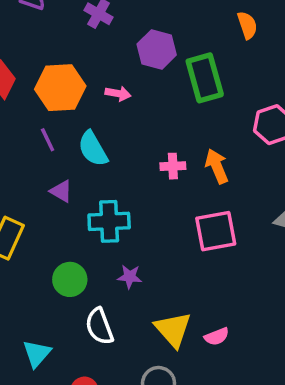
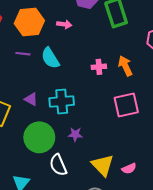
purple line: (48, 140) -> (23, 54), turned -56
purple triangle: (61, 191) -> (31, 99), moved
green circle: (70, 279) -> (39, 137), size x1.5

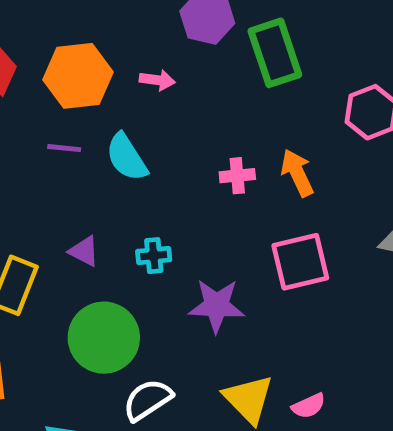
cyan cross: (62, 102) -> (154, 256), size x0.6
purple star: (75, 134) -> (217, 306), moved, size x1.6
white semicircle: (58, 165) -> (148, 400), turned 80

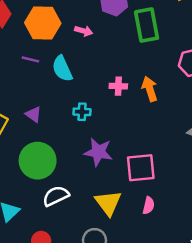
cyan cross: (154, 256) -> (82, 112), moved
pink square: (300, 262) -> (141, 168), moved
pink semicircle: (309, 406) -> (148, 205), moved, turned -60

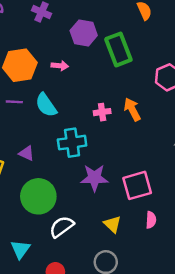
cyan cross: (82, 112) -> (72, 143), size x1.6
yellow triangle: (108, 203) -> (112, 224), size x0.7

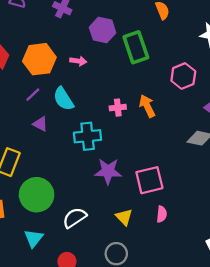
purple line: (14, 102) -> (33, 95), turned -49
purple triangle: (27, 153) -> (40, 124), moved
green circle: (38, 196) -> (37, 195), moved

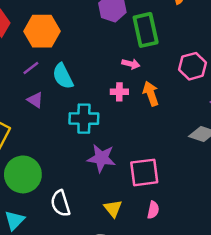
pink arrow: (78, 61) -> (131, 64), moved
white semicircle: (75, 218) -> (60, 203), turned -80

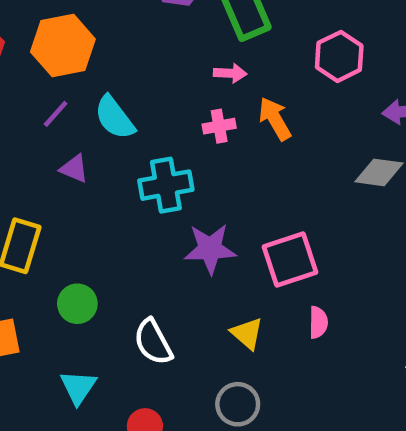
green circle: (23, 174) -> (77, 304), size x0.6

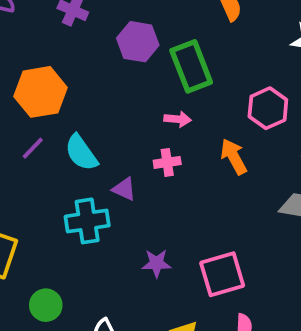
orange arrow: (275, 119) -> (234, 157), moved
purple triangle: (74, 169) -> (124, 189), moved
cyan cross: (166, 185) -> (87, 221), moved
purple star: (210, 249) -> (156, 263), size x0.7

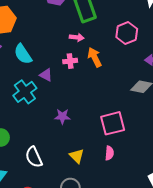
orange arrow: (234, 157) -> (95, 57), moved
cyan cross: (87, 221) -> (25, 92), turned -30
pink square: (222, 274) -> (113, 123), moved

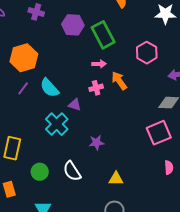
pink square: (113, 123) -> (159, 133), moved
pink semicircle: (109, 153) -> (169, 167), moved
yellow triangle: (77, 156) -> (116, 179), turned -35
white semicircle: (34, 157) -> (72, 171), moved

